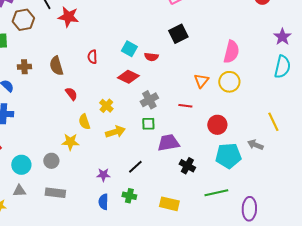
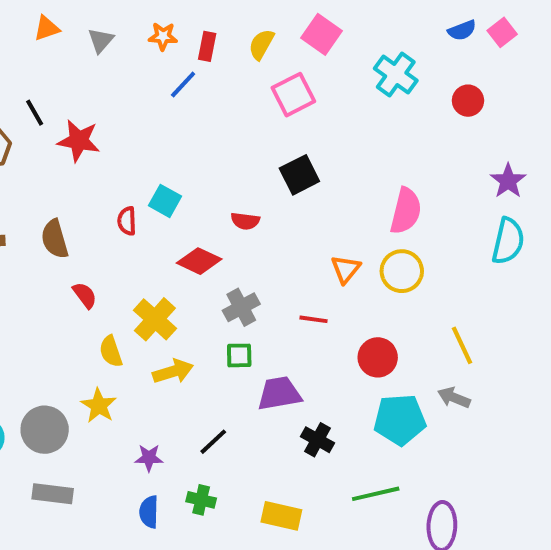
cyan square: (129, 49) -> (165, 201), moved
yellow cross: (106, 106) -> (155, 319), size x1.5
yellow line: (273, 122) -> (462, 345), moved
yellow star: (70, 142) -> (99, 406), moved, turned 30
gray circle: (51, 161) -> (45, 430), size x1.5

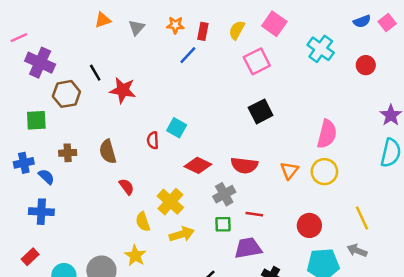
red semicircle: (245, 221) -> (244, 165), moved, size x1.5
red line: (313, 319) -> (254, 214), moved

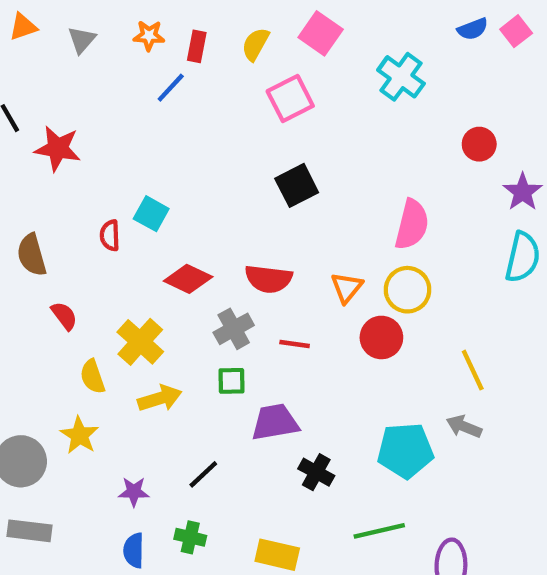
red circle: (366, 65) -> (479, 144), moved
red line: (254, 214) -> (295, 344), moved
red circle: (309, 225) -> (381, 337), moved

